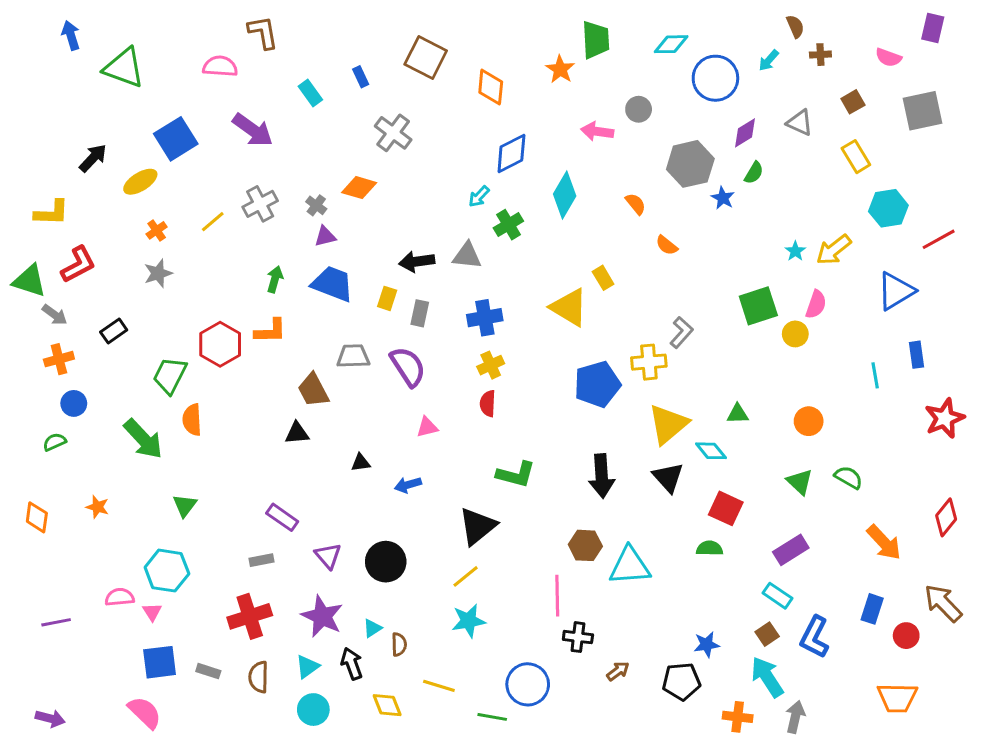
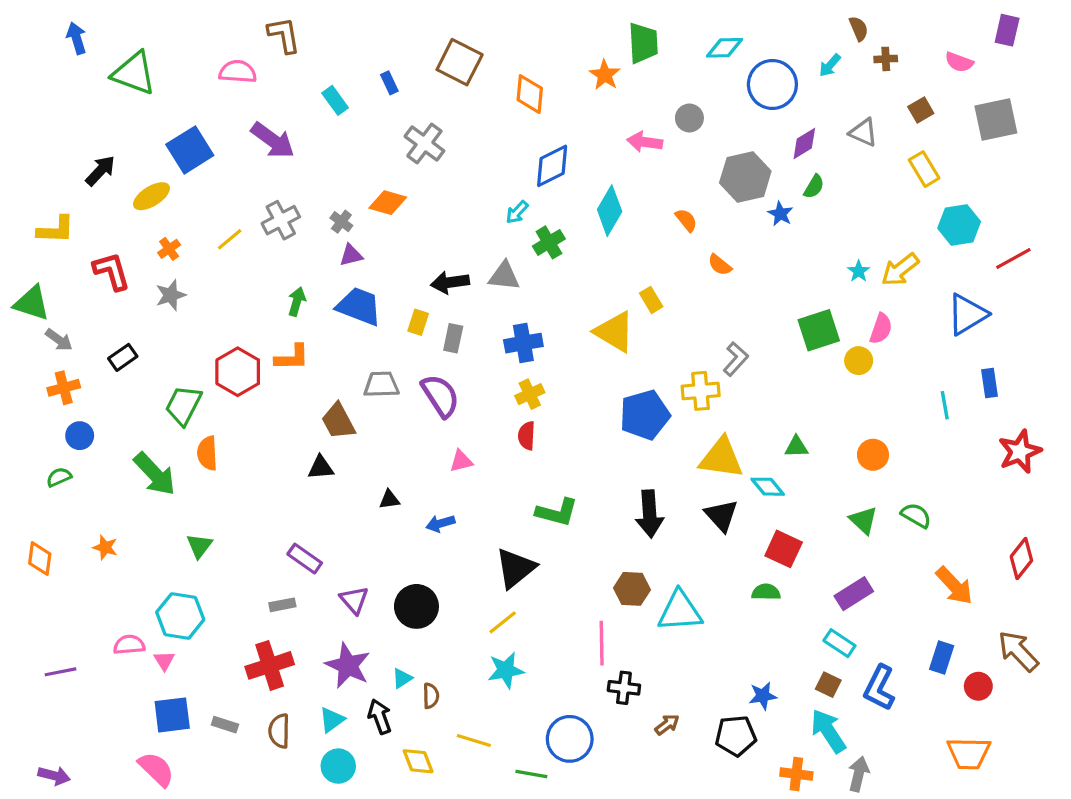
red L-shape: (78, 264) -> (112, 271), moved, turned -78
yellow triangle: (668, 424) -> (721, 458), turned 48
brown square: (767, 634) -> (828, 685), turned -30

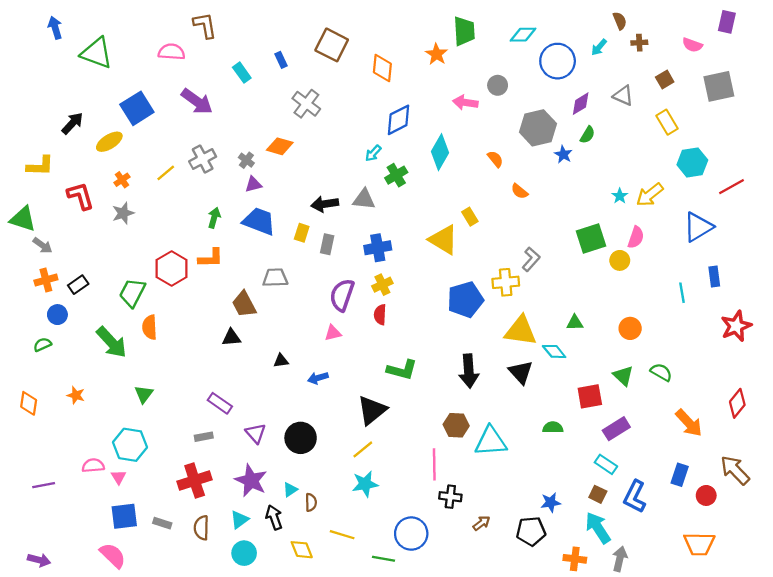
black rectangle: (123, 357) -> (78, 285), moved
purple semicircle: (440, 396) -> (342, 295), moved, turned -128
red square: (784, 549) -> (590, 396), moved, turned -35

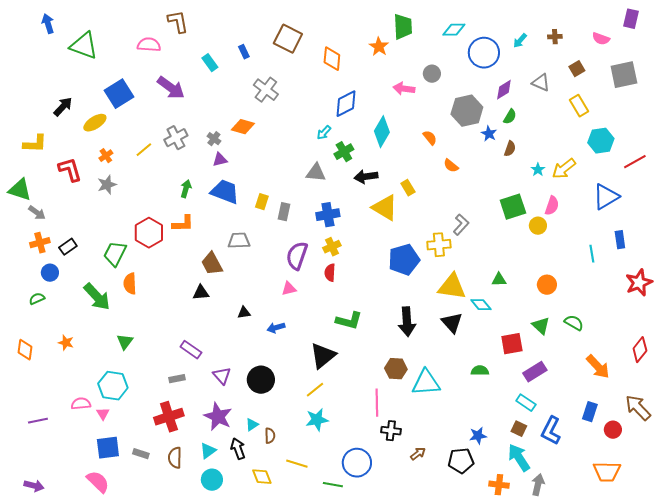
brown semicircle: (620, 21) -> (510, 149), moved, turned 42
black arrow: (325, 204) -> (366, 177), moved

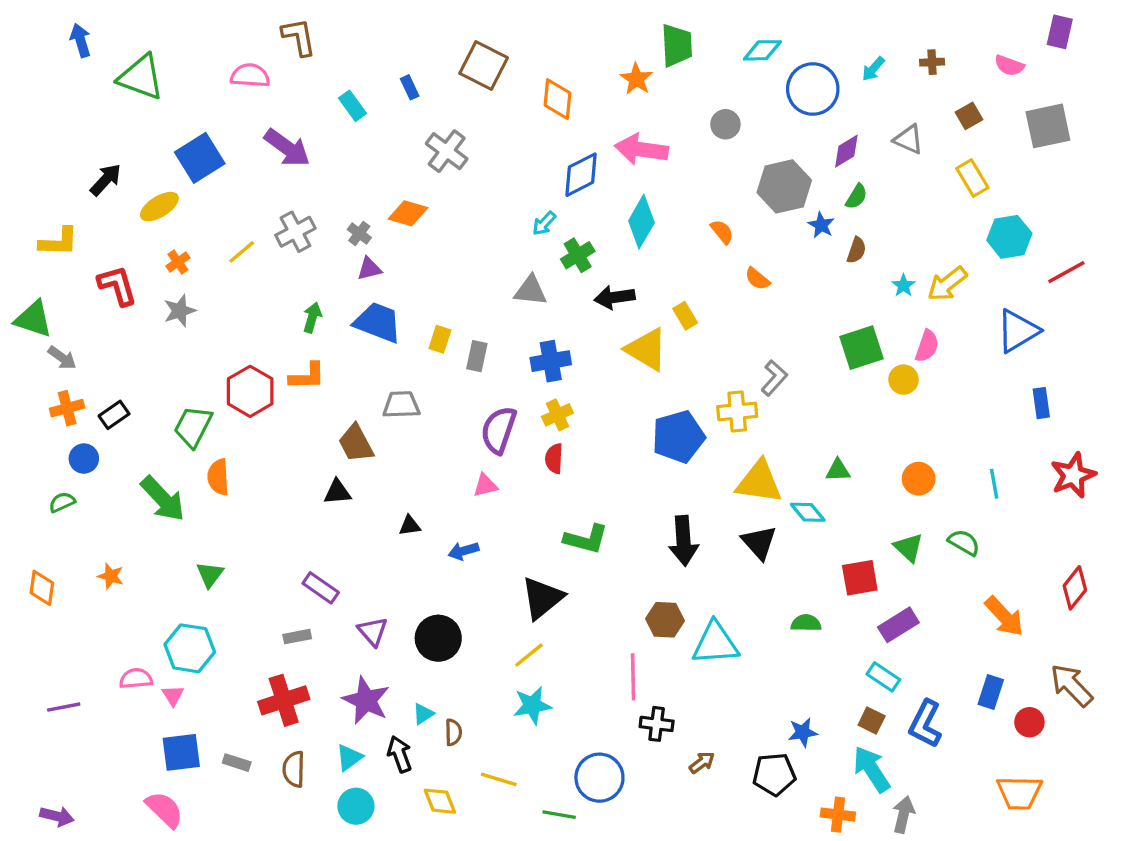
pink arrow: (404, 89) -> (641, 149), moved, size x1.4
cyan line: (592, 254) -> (994, 484), moved

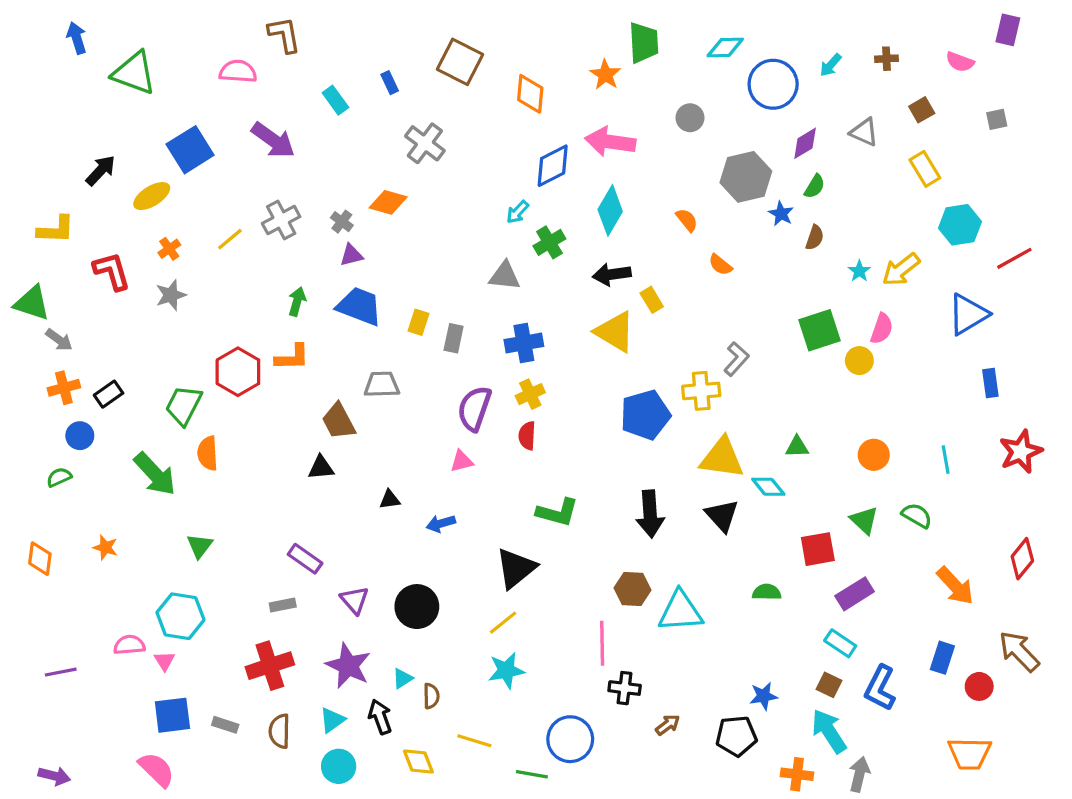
gray square: (1048, 126) -> (997, 119), size x0.5
black arrow: (615, 297) -> (612, 274), moved

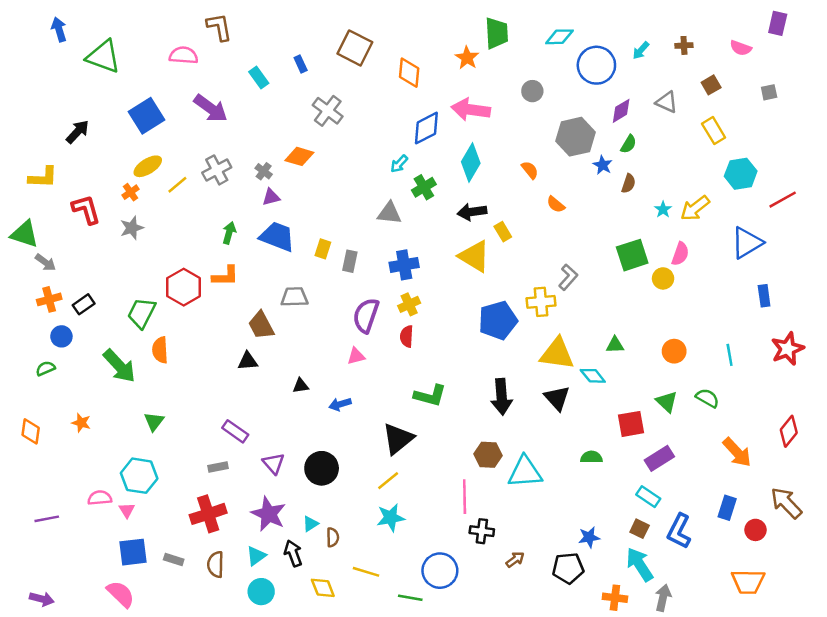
yellow ellipse: (152, 196) -> (148, 166), moved

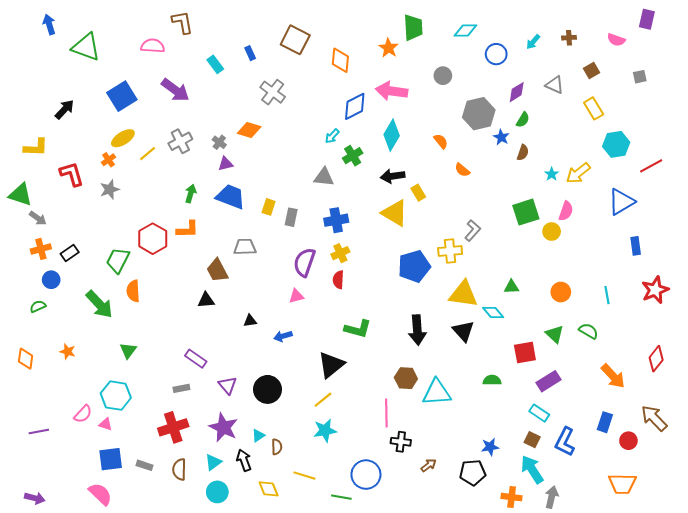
blue circle: (596, 65) -> (496, 54), size x0.7
pink semicircle: (100, 498) -> (83, 414), turned 138
pink triangle: (127, 510) -> (106, 424), turned -40

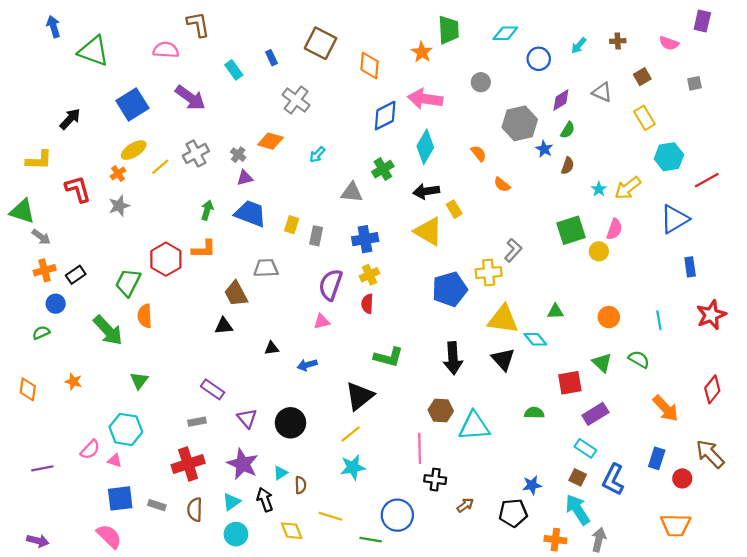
cyan arrow: (332, 136) -> (317, 155), moved

